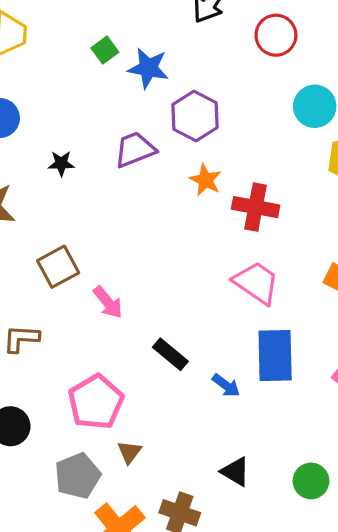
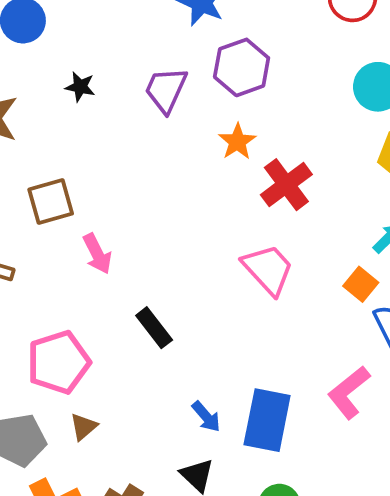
purple trapezoid: (135, 150) -> (166, 90), turned -57
red cross: (256, 207) -> (286, 185), turned 30
blue rectangle: (275, 355) -> (267, 420), moved
blue arrow: (226, 385) -> (206, 417), moved

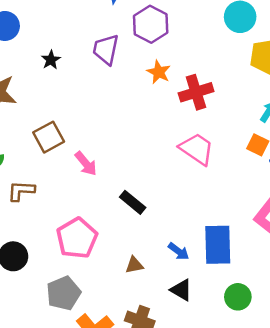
black star: (80, 87) -> (51, 60), turned -30
red cross: (286, 185) -> (196, 92), turned 32
brown triangle: (83, 427) -> (134, 265), moved, turned 42

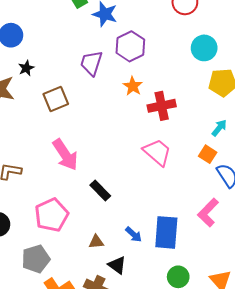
black star: (51, 60) -> (26, 68), moved
brown square: (49, 137) -> (56, 99), moved
pink arrow: (86, 164) -> (65, 155), size x1.5
black triangle: (181, 290) -> (117, 265), moved

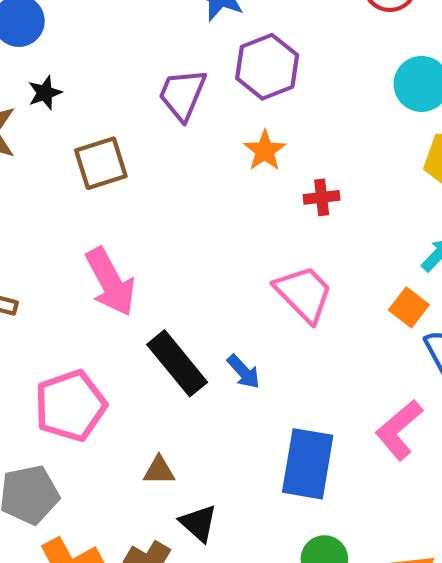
red cross: (162, 106) -> (322, 197), size x0.6
black rectangle: (100, 190) -> (177, 363), size x1.4
blue arrow: (134, 234) -> (244, 372), moved

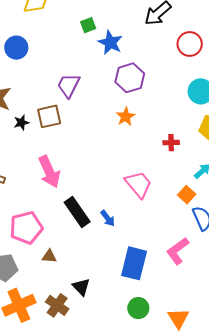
black star: (45, 93) -> (21, 123), moved
purple trapezoid: (182, 94) -> (69, 85), moved
red cross: (322, 197) -> (171, 143), moved
brown triangle: (159, 470) -> (49, 256), moved

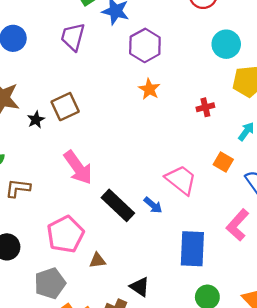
purple trapezoid: (69, 85) -> (73, 37), moved
pink trapezoid: (138, 184) -> (181, 180), moved
orange square: (187, 195) -> (223, 162), moved

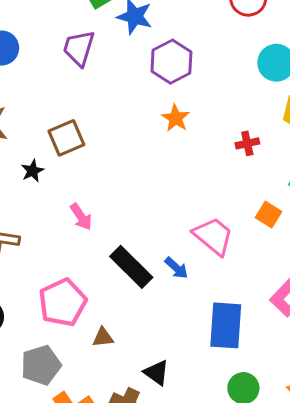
black star: (36, 120) -> (33, 171), moved
pink arrow: (78, 167) -> (81, 217), size x0.6

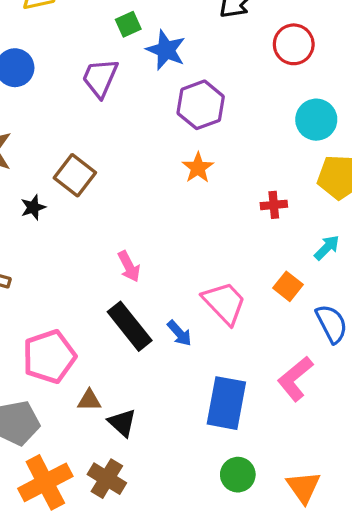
brown square: (66, 138) -> (75, 175), turned -36
pink arrow: (81, 217) -> (129, 266), moved
black triangle: (156, 373) -> (122, 423), moved

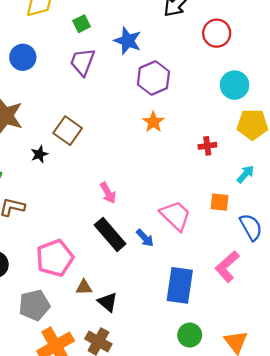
green square: (128, 24) -> (82, 24), moved
orange square: (288, 286) -> (219, 202), turned -30

